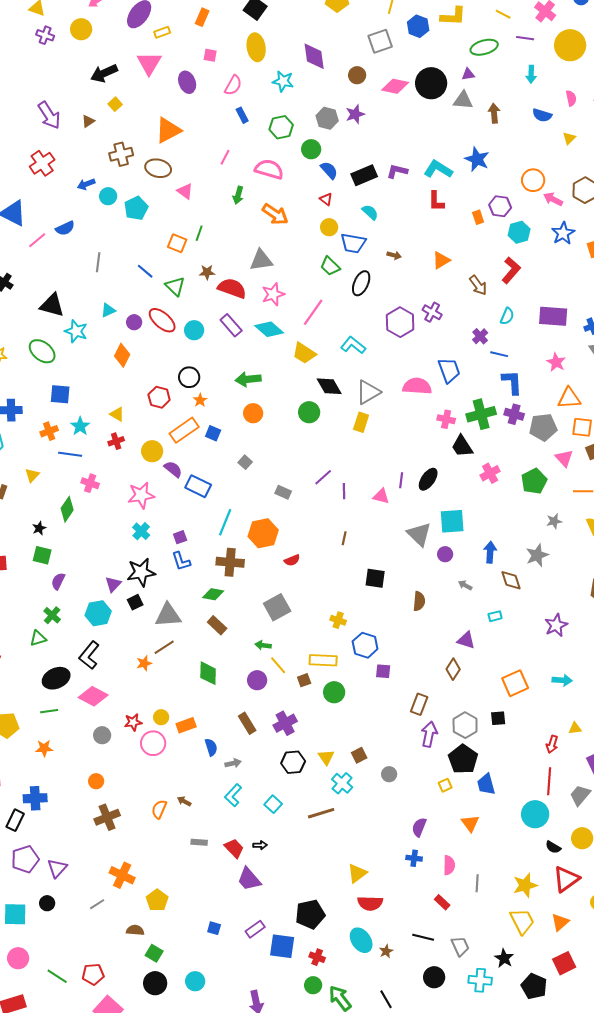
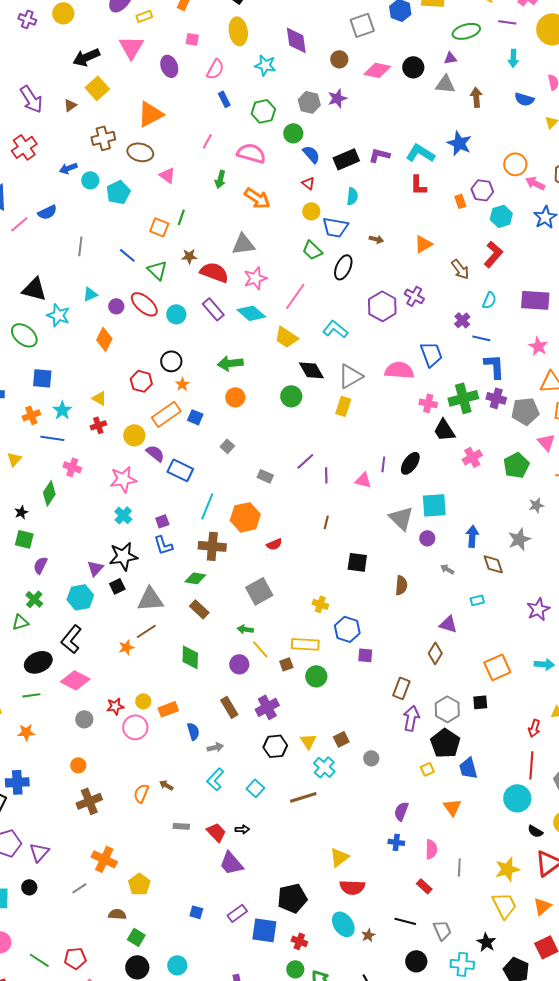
black circle: (431, 83) -> (413, 67), size x0.7
yellow square: (115, 104) -> (97, 88), size x1.6
cyan semicircle: (370, 212) -> (352, 196), turned 54

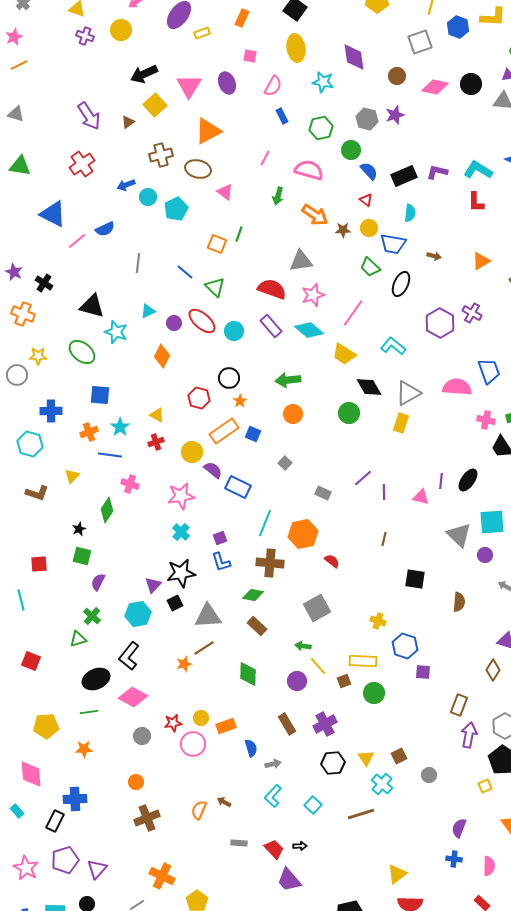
pink triangle: (131, 47) -> (189, 86), moved
brown star: (189, 256) -> (343, 230), moved
red semicircle: (274, 544) -> (332, 561), turned -119

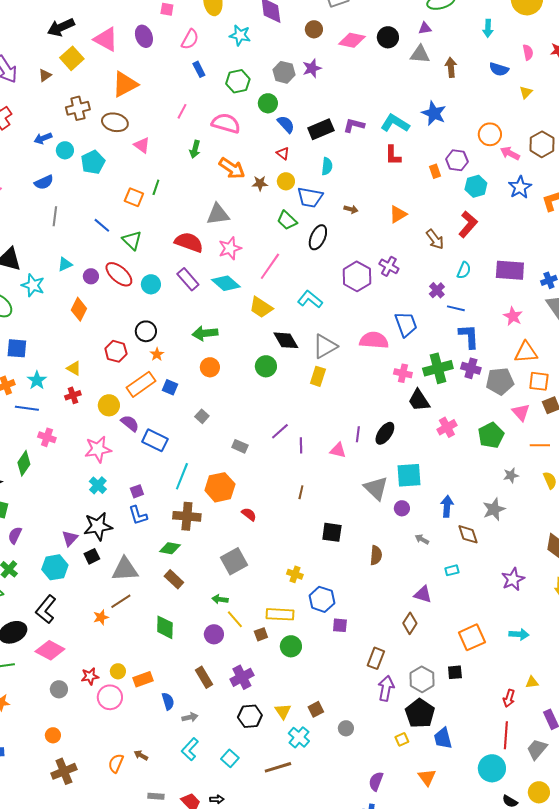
pink triangle: (189, 86) -> (106, 39), turned -32
blue semicircle: (105, 229) -> (44, 182), moved

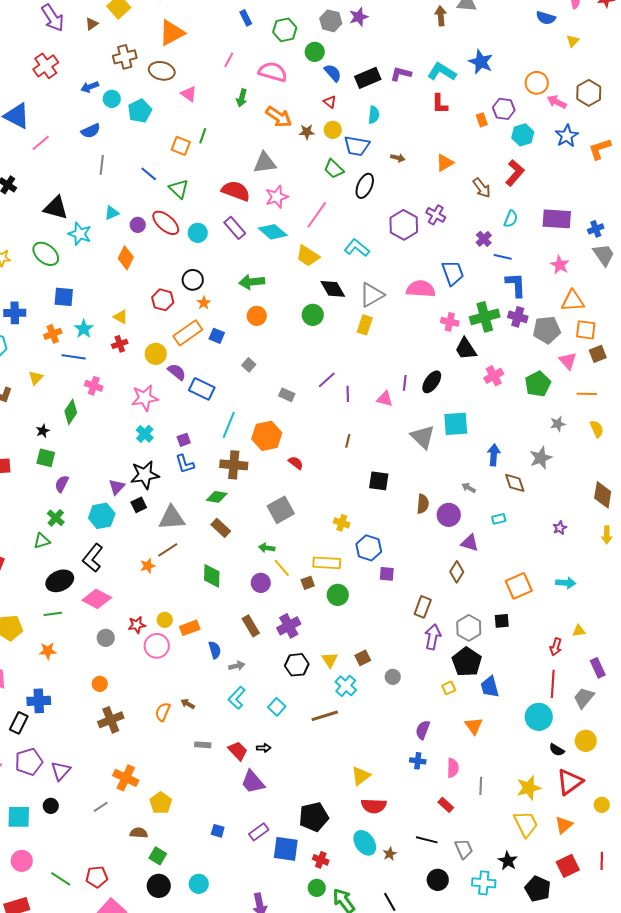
brown arrow: (451, 67) -> (441, 16), moved
purple circle: (402, 508) -> (449, 515), moved, size x1.5
purple star: (513, 579) -> (560, 528), size x0.6

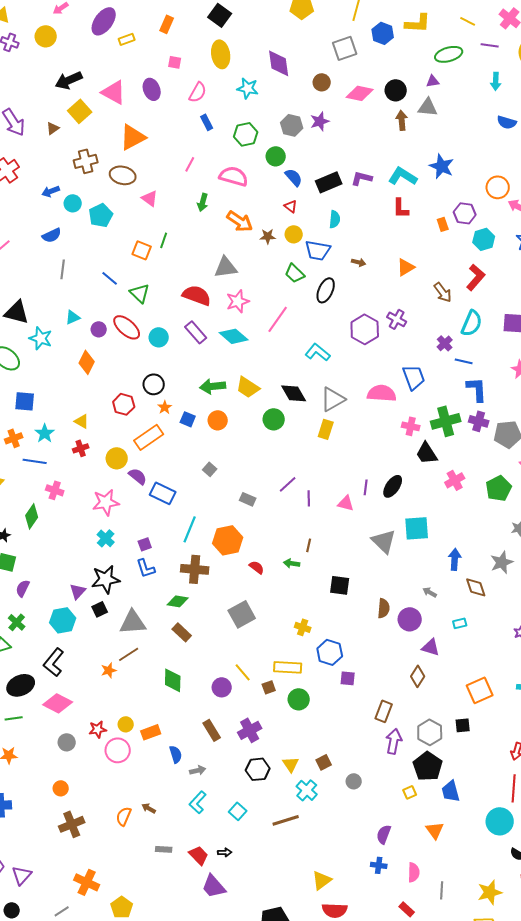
cyan semicircle: (511, 219) -> (472, 323), size x1.5
yellow trapezoid: (308, 256) -> (248, 387), moved
blue square: (217, 336) -> (188, 419), moved
green arrow: (267, 548) -> (292, 563), moved

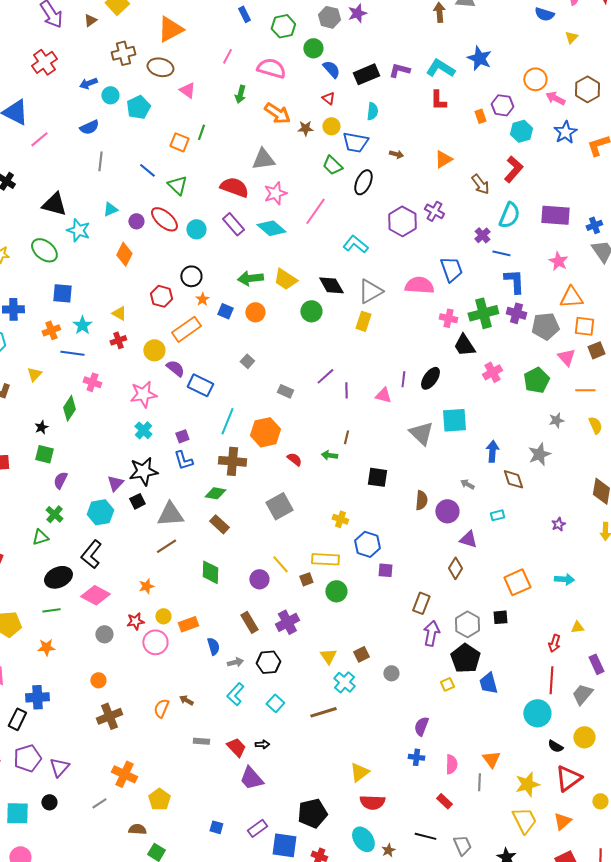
orange star: (109, 670) -> (146, 586), moved
black hexagon: (258, 769) -> (268, 662), moved
orange triangle: (435, 830) -> (491, 759), moved

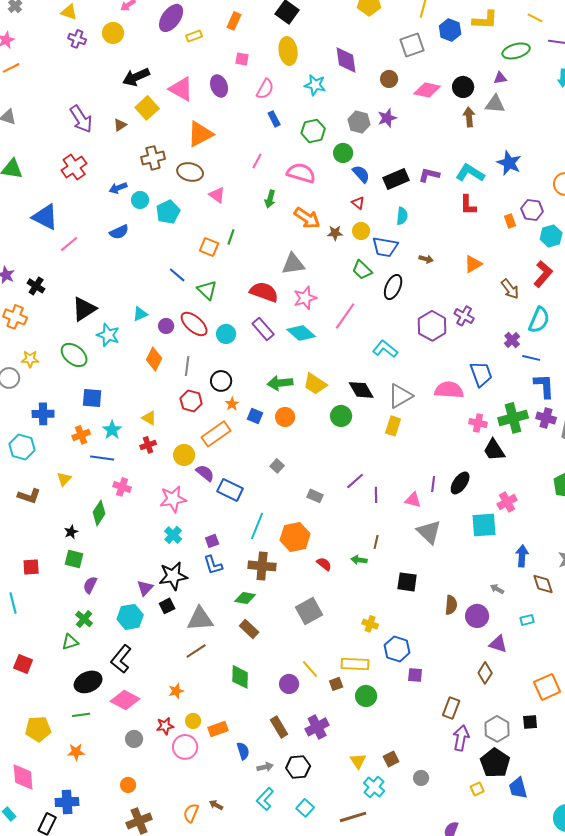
gray line: (100, 161) -> (187, 366), moved
black triangle: (54, 204) -> (84, 309), turned -48
pink cross: (492, 372) -> (507, 502), moved
gray triangle: (421, 433) -> (429, 532), moved

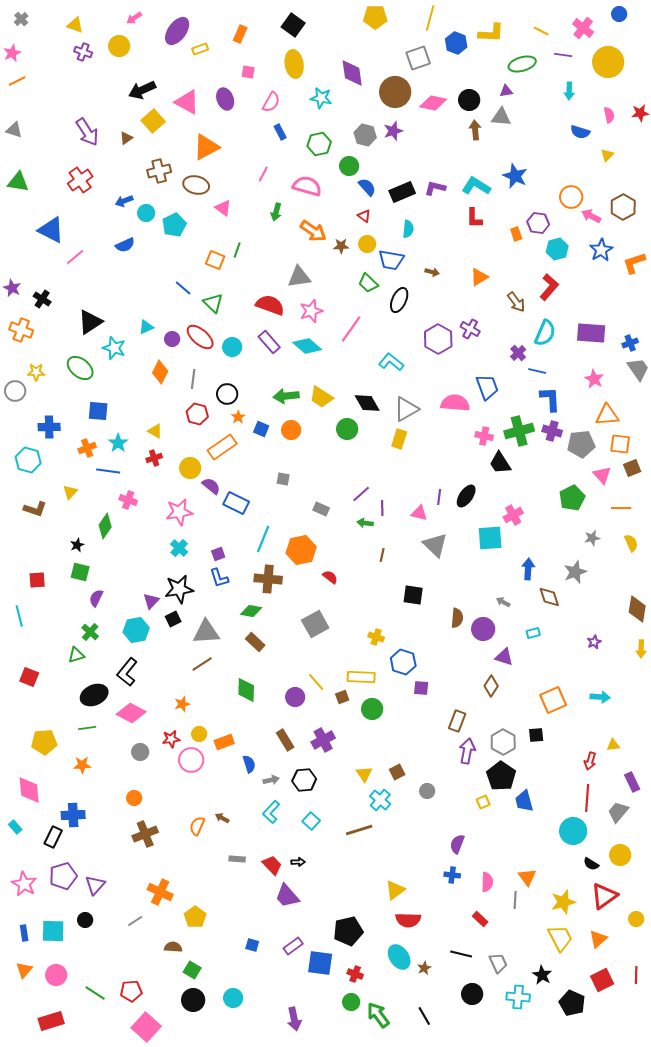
brown circle: (389, 79) -> (395, 92), size x1.8
gray square: (277, 466) -> (283, 479), turned -32
green arrow: (359, 560) -> (365, 523), moved

